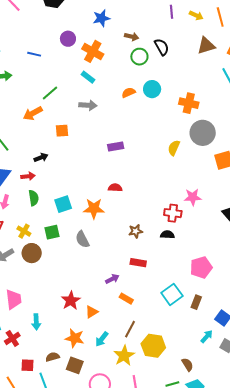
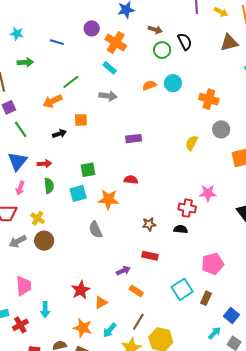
gray circle: (203, 133) -> (221, 129), size x0.7
black arrow: (41, 158) -> (59, 134), moved
green square: (52, 232) -> (88, 170), moved

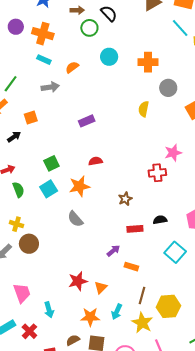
orange semicircle: (149, 85) -> (72, 67), moved
black semicircle: (181, 229) -> (160, 220), moved
red star: (81, 290) -> (78, 281), turned 30

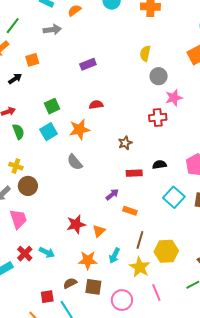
gray circle: (168, 88) -> (159, 76), moved
pink trapezoid: (22, 293) -> (18, 219), moved
cyan arrow: (49, 310) -> (47, 252), turned -49
red cross: (29, 331) -> (25, 254), moved

